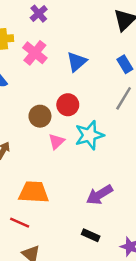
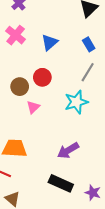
cyan star: (89, 135) -> (76, 102), moved
black rectangle: (91, 235) -> (61, 183), size x1.6

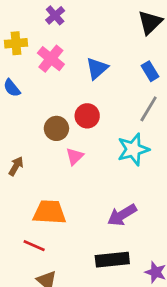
black rectangle: (61, 183) -> (112, 260), turned -30

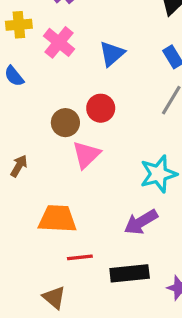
cyan star: (133, 149) -> (158, 174), moved
pink triangle: (75, 156) -> (86, 155), size x1.4
red line: (34, 246) -> (80, 257), moved, turned -30

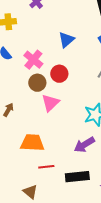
pink cross: (59, 42) -> (33, 60), moved

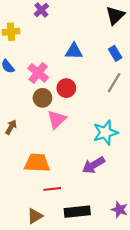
blue triangle: (66, 40) -> (74, 51), turned 42
black rectangle: (77, 177) -> (77, 212), moved
brown triangle: (30, 192) -> (35, 216), turned 49

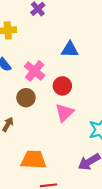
brown circle: (42, 98) -> (26, 98), moved
pink triangle: (57, 120) -> (64, 113), moved

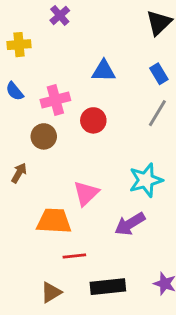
pink cross: (35, 71) -> (55, 100), turned 36
pink triangle: (64, 113) -> (86, 193), moved

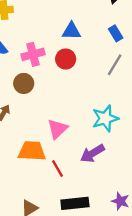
red circle: (93, 120) -> (66, 59), moved
red line: (74, 256) -> (57, 168), moved, turned 66

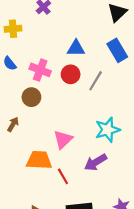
blue rectangle: (116, 33) -> (117, 50), size x1.5
pink cross: (33, 54) -> (40, 70), turned 36
gray line: (115, 65) -> (96, 81), moved

